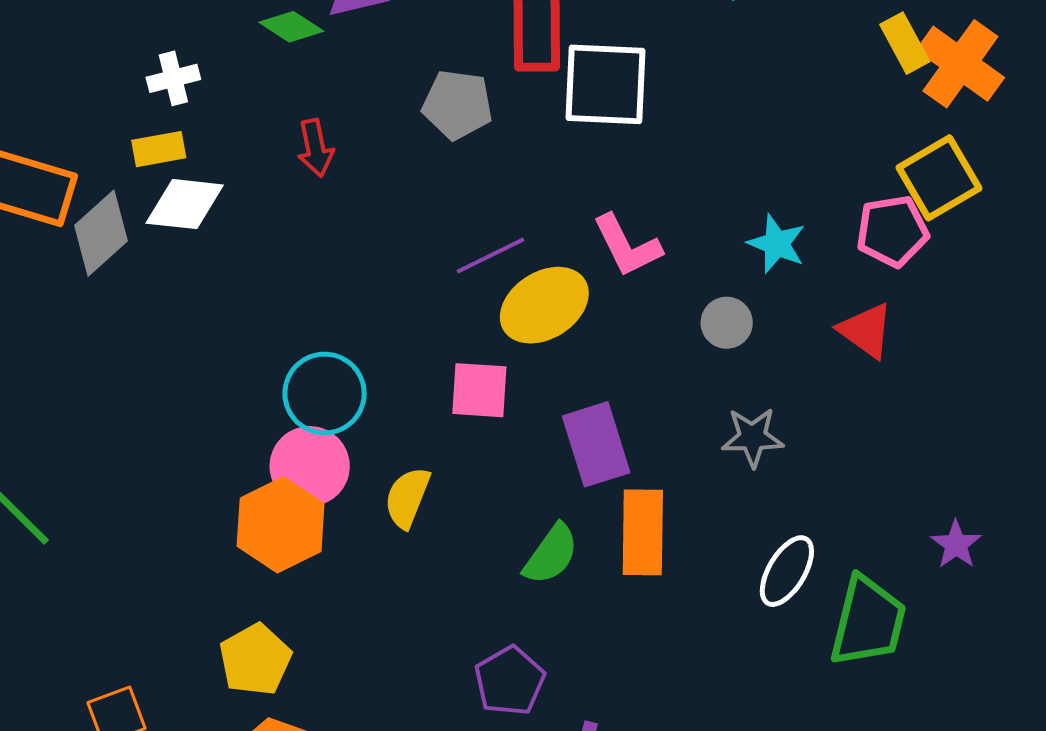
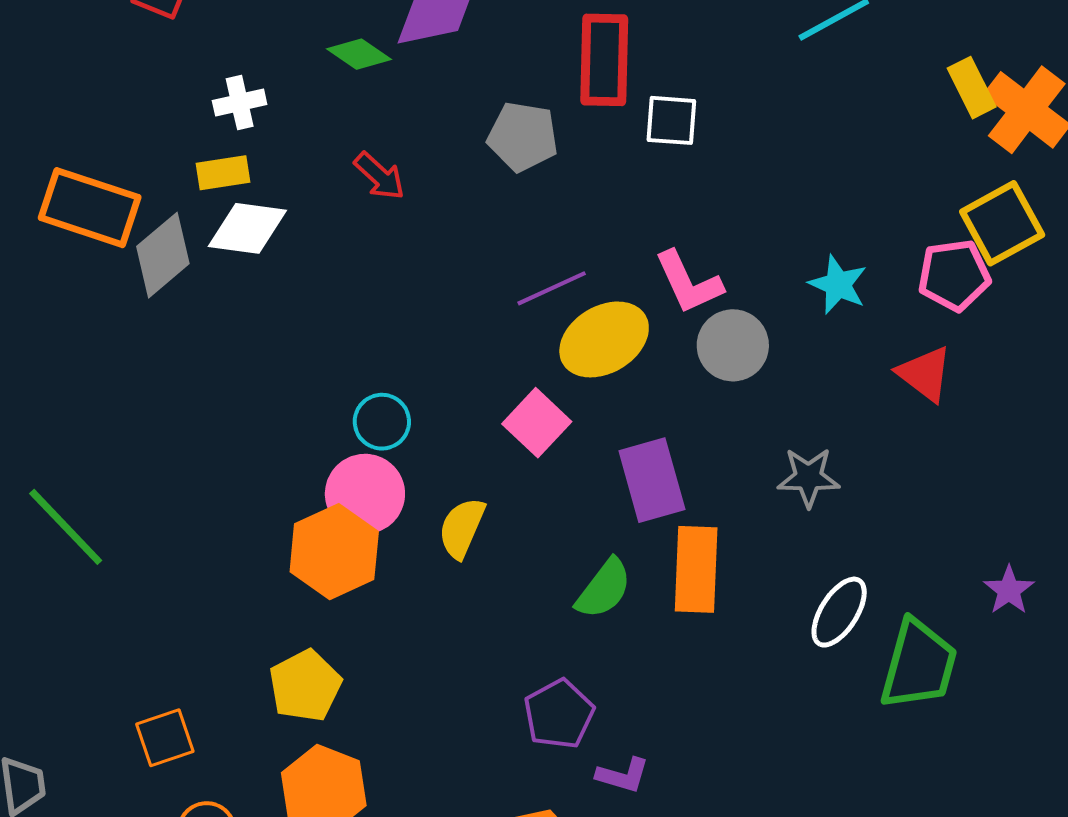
white square: (605, 84) -> (671, 120), size x0.6
red arrow: (315, 148) -> (380, 176), turned -38
gray circle: (727, 323) -> (733, 345), moved, size x1.4
pink square: (479, 390) -> (537, 423), turned 38
cyan circle: (325, 394) -> (382, 422), size x0.7

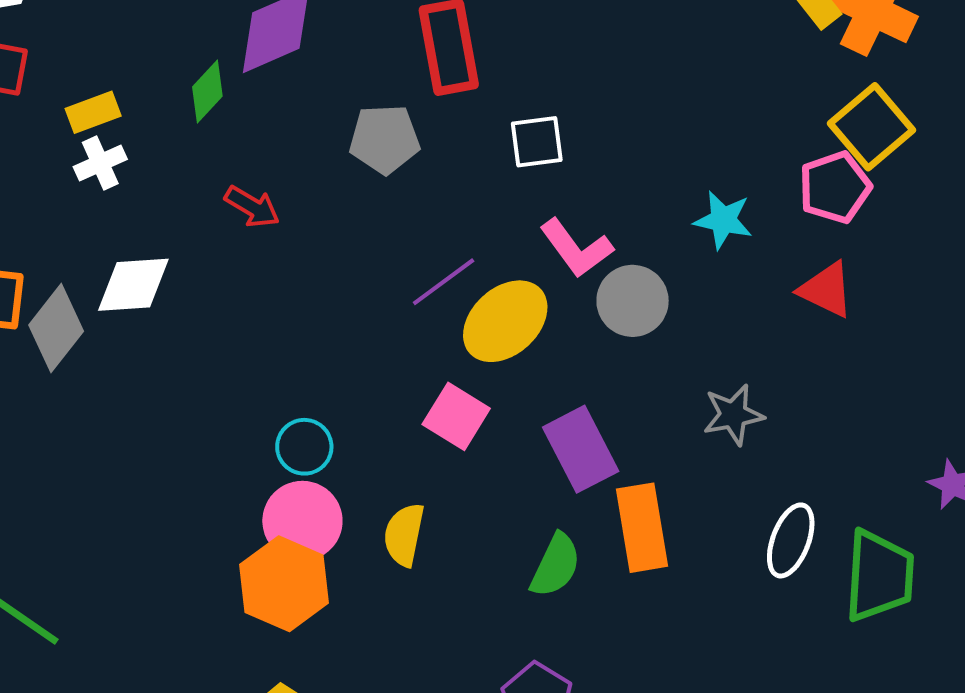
green diamond: (359, 54) -> (207, 91), turned -70
white square: (671, 120) -> (537, 142), moved
yellow rectangle: (223, 173) -> (93, 112), moved

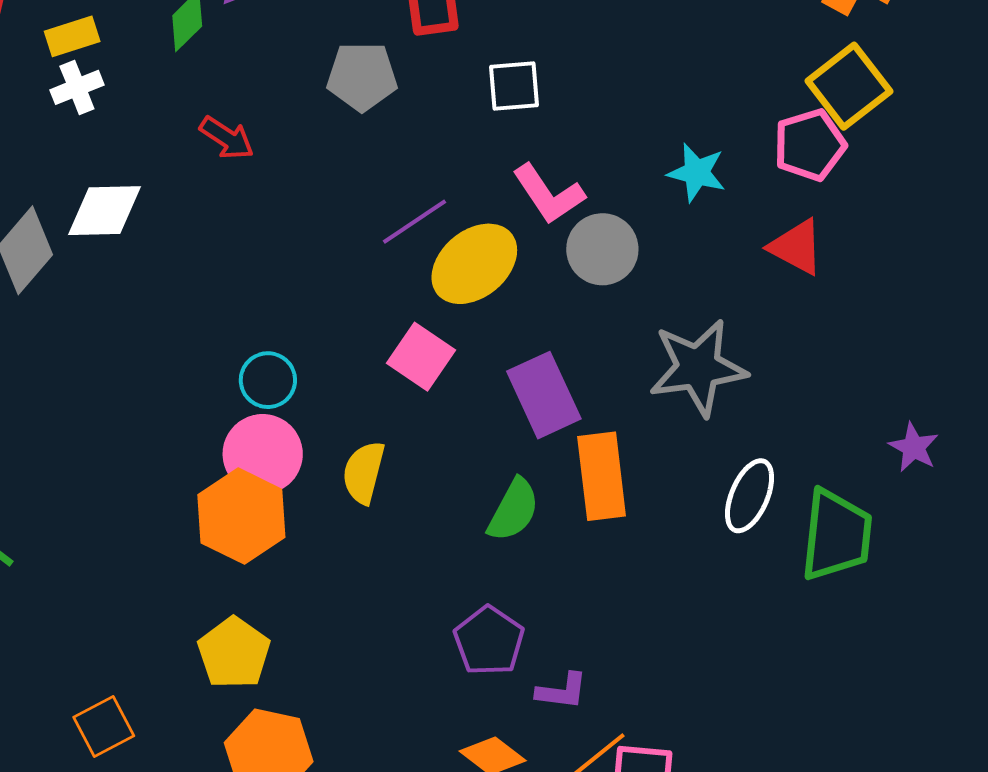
gray star: (733, 415) -> (698, 368), size x1.6

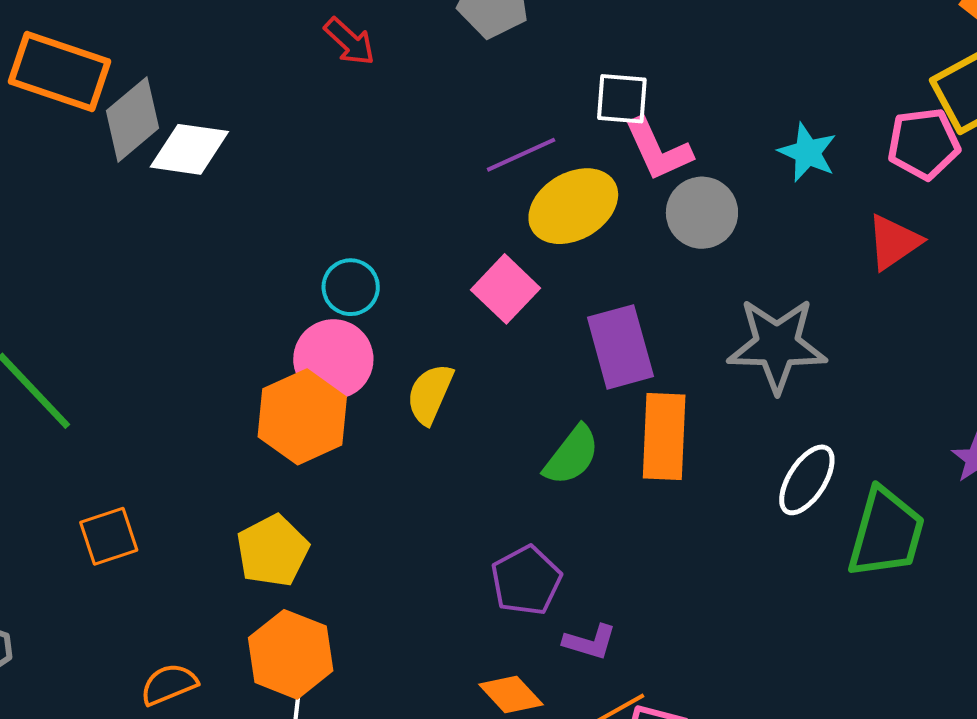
white square: (514, 86) -> (622, 99), moved
white diamond: (105, 211) -> (189, 149), moved
red triangle: (796, 247) -> (894, 242), turned 48
orange square: (104, 727) -> (109, 536), moved

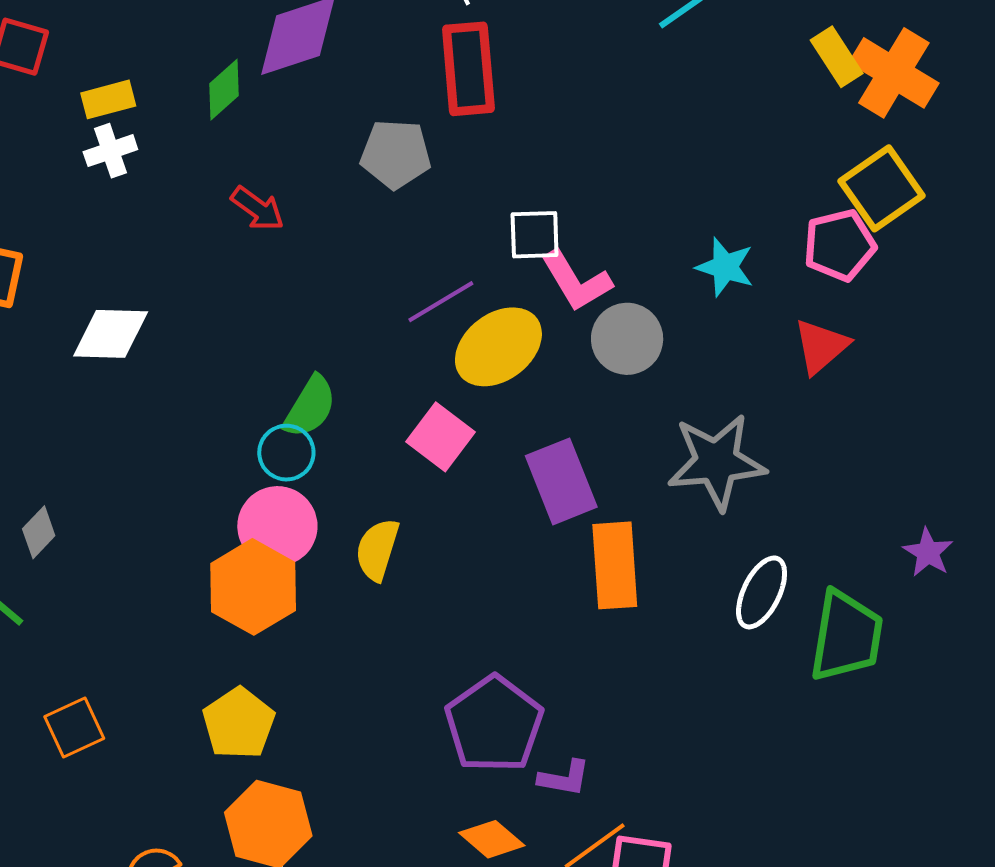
gray diamond: (133, 119) -> (39, 532), moved, size x0.6
green semicircle: (572, 455) -> (310, 407), moved
purple pentagon: (526, 581) -> (494, 724), size x1.4

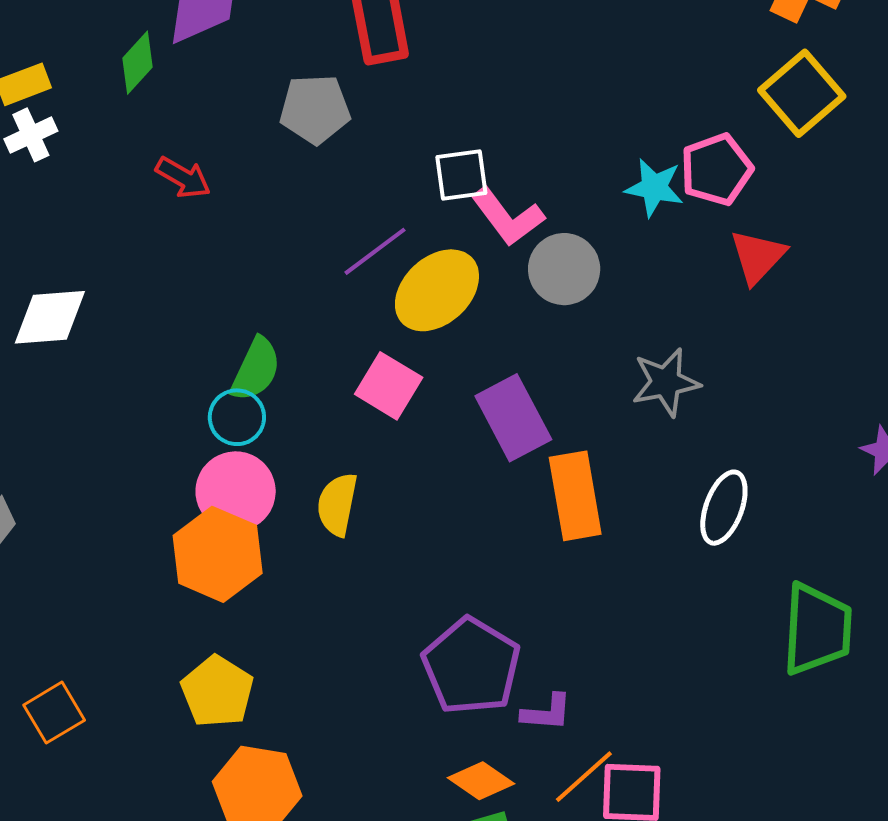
pink pentagon: (839, 245) -> (716, 170), moved
gray star: (717, 462) -> (666, 382), size x0.7
green trapezoid: (846, 636) -> (817, 629), moved

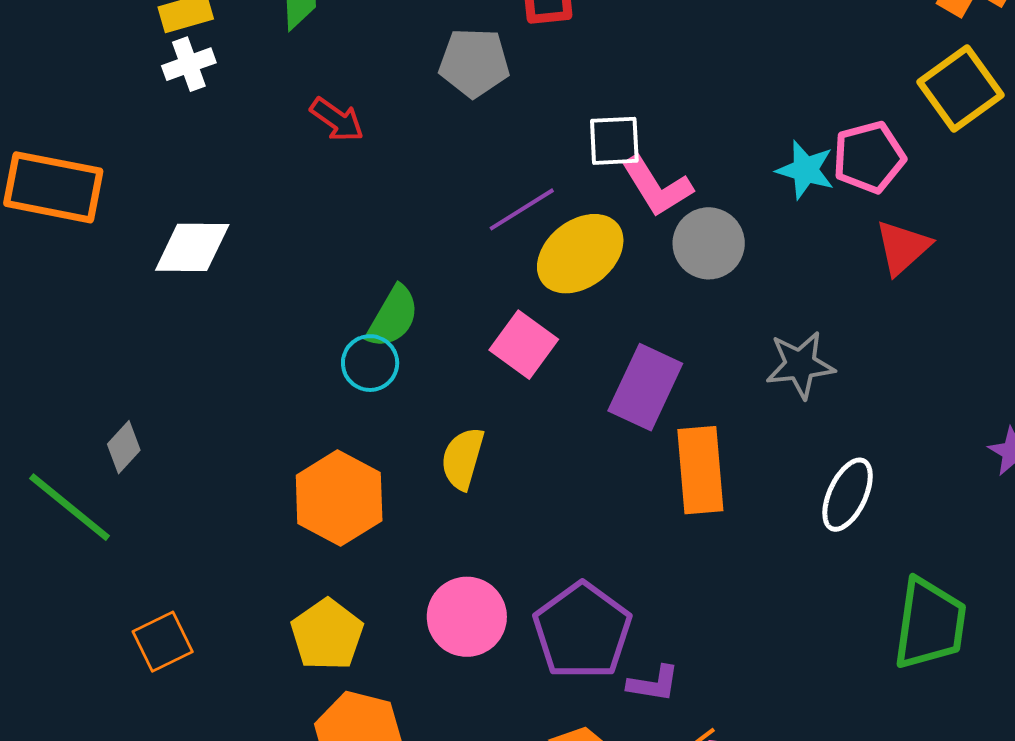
purple rectangle: (513, 418) -> (645, 387), turned 48
pink circle: (236, 491) -> (467, 617), moved

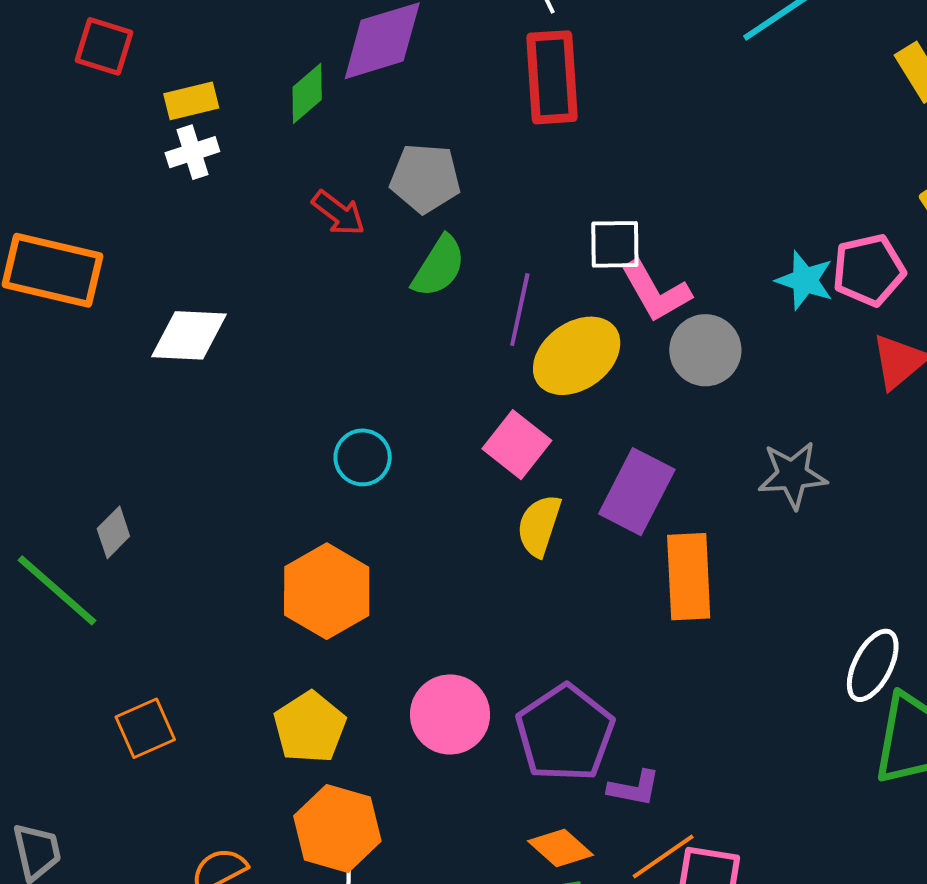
gray pentagon: (474, 63) -> (425, 178), moved
purple line: (522, 209) -> (520, 310), turned -48
green semicircle: (393, 317) -> (439, 266), moved
yellow semicircle: (463, 458) -> (539, 526), moved
white ellipse: (848, 495) -> (873, 665), moved

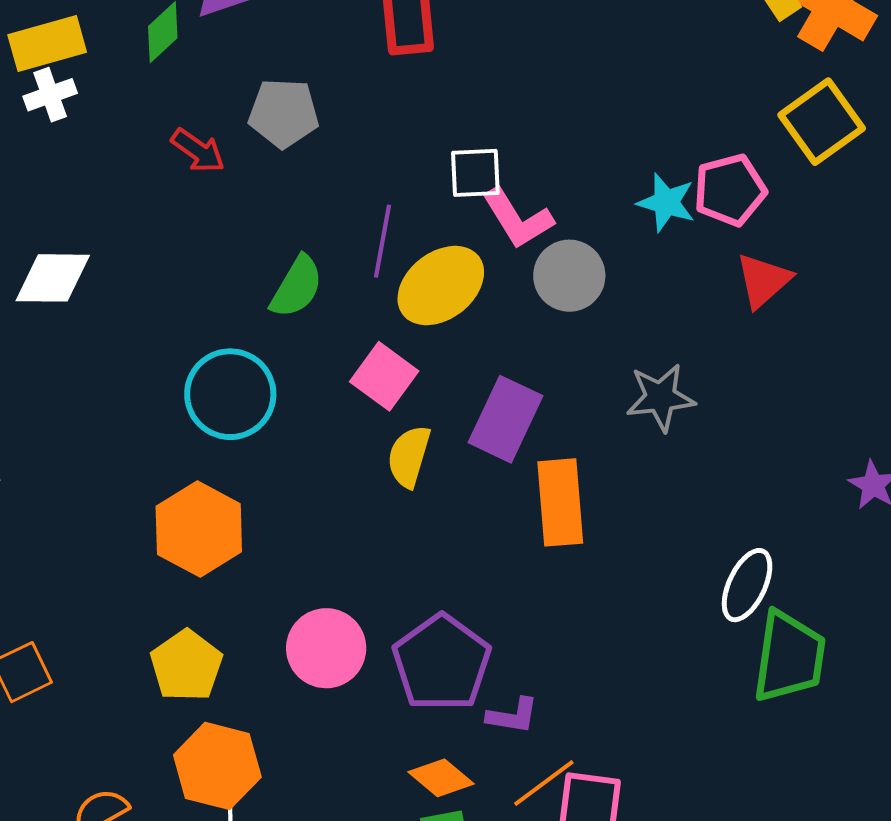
yellow rectangle: (191, 101) -> (47, 44), size x1.4
green semicircle: (439, 266) -> (297, 287), moved
cyan circle: (363, 457) -> (230, 394), size x1.6

